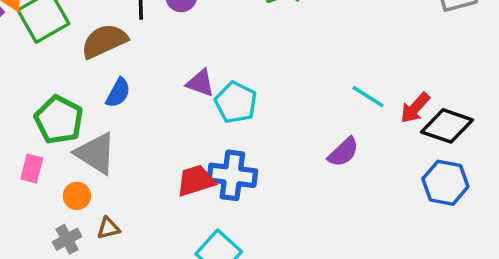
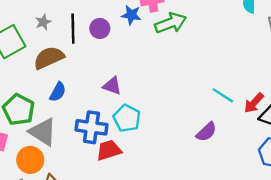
cyan pentagon: (236, 102) -> (127, 118), moved
blue cross: (232, 175) -> (91, 127), moved
orange circle: (77, 196) -> (30, 160), size x1.5

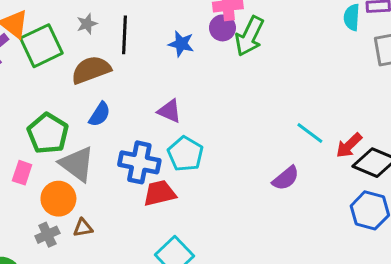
blue star: (131, 15) -> (181, 44), moved
green arrow: (171, 23) -> (249, 36), turned 132
purple circle: (100, 28) -> (222, 28), moved

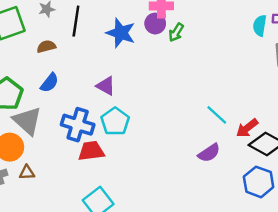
green arrow: (249, 36) -> (176, 32), size x0.6
blue star: (181, 44) -> (121, 33), size x1.4
brown semicircle: (91, 70) -> (46, 46), size x0.6
purple semicircle: (286, 178) -> (209, 153), moved

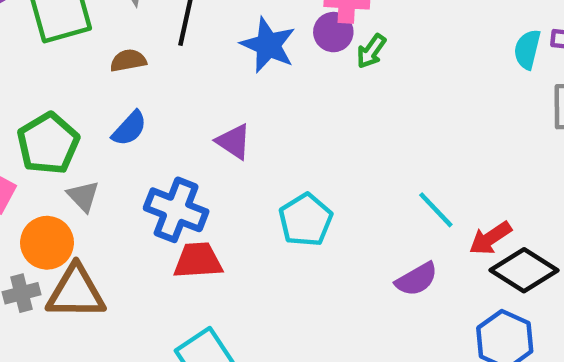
gray triangle: (27, 121) -> (83, 196), size x0.6
cyan pentagon: (115, 122) -> (306, 220), moved
brown triangle: (27, 173) -> (76, 292), size x2.0

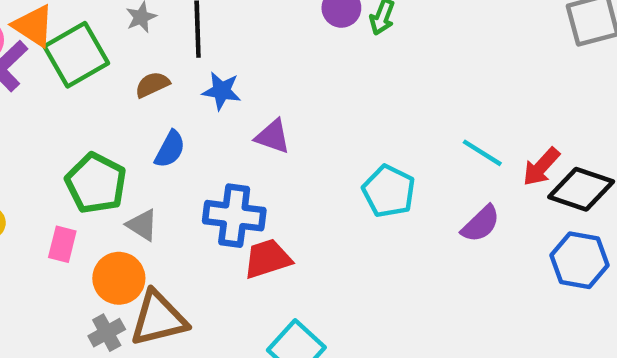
blue star: (268, 45) -> (222, 91), moved, size x0.7
cyan pentagon: (306, 220) -> (389, 191), moved

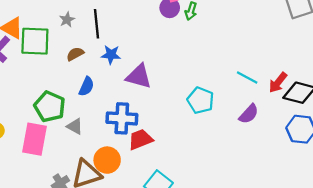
green square: (76, 55) -> (35, 41), turned 36
purple triangle: (273, 137) -> (139, 76), size x1.4
pink rectangle: (62, 244) -> (34, 139), size x1.8
orange circle: (119, 278) -> (107, 160), moved

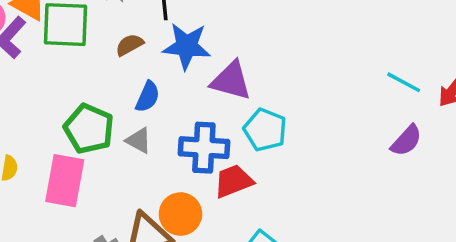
blue star: (111, 55) -> (187, 46), size x1.5
cyan pentagon: (200, 100) -> (265, 130), moved
gray triangle: (75, 126) -> (139, 140), moved

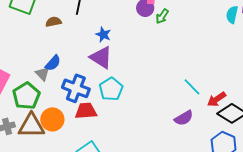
blue star: (187, 46) -> (103, 35), moved, size x0.6
blue semicircle: (148, 97) -> (53, 63), moved
green pentagon: (89, 129) -> (26, 96), moved

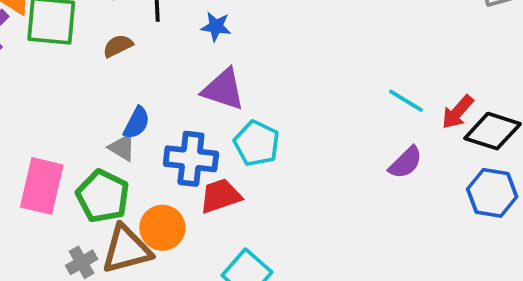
blue star: (103, 35) -> (216, 27), moved

